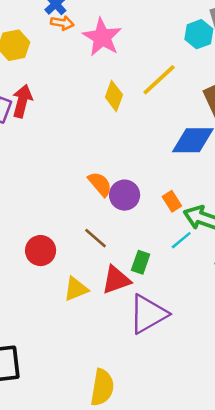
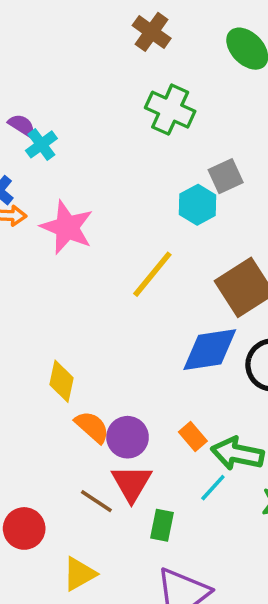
yellow diamond: (114, 96) -> (61, 381), moved
red triangle: (116, 280) -> (132, 483), moved, turned -32

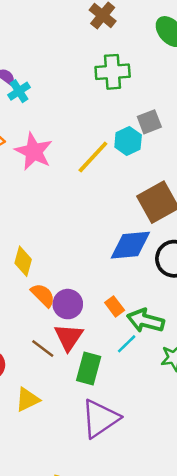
green cross: (170, 110) -> (113, 72), turned -32
yellow line: (152, 274) -> (93, 157), moved
green rectangle: (162, 525) -> (89, 369), size x1.4

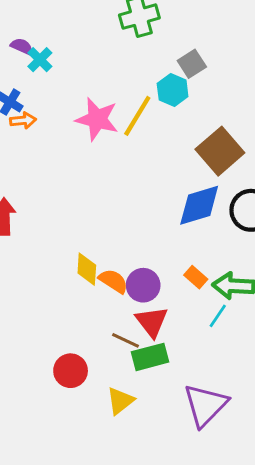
pink star: (34, 151) -> (97, 119), moved
yellow diamond: (23, 261) -> (87, 269), moved
green rectangle: (89, 369) -> (150, 357), moved, turned 72

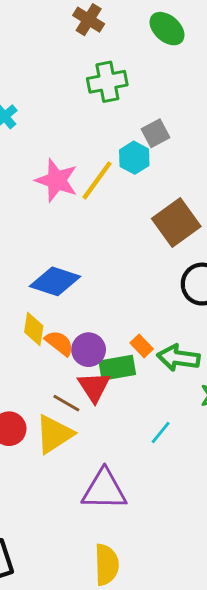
blue diamond: (199, 205) -> (55, 281), moved, turned 30
cyan line: (218, 316) -> (161, 433), moved
green rectangle: (150, 357) -> (117, 368), moved
yellow triangle: (120, 401) -> (54, 434), moved, size x1.4
purple triangle: (205, 405) -> (104, 490), moved, turned 42

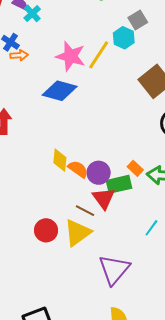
blue diamond: (55, 281) -> (60, 91), moved
purple triangle: (104, 490) -> (114, 270), turned -48

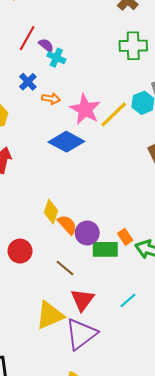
cyan cross: (32, 13) -> (56, 58), turned -36
orange arrow: (19, 55) -> (51, 99), moved
red triangle: (104, 198) -> (82, 300), moved
red circle: (46, 230) -> (20, 251), moved
yellow triangle: (77, 233) -> (50, 315), moved

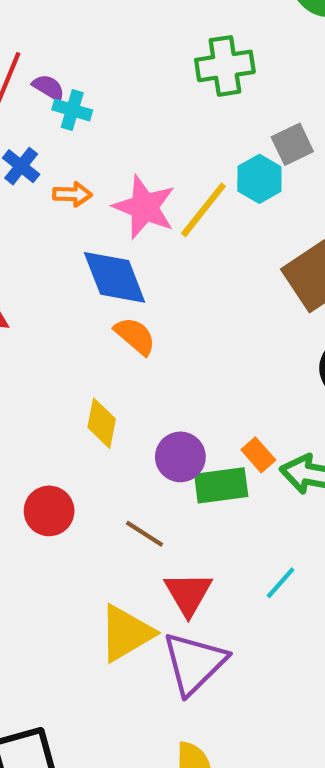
blue diamond: (66, 142) -> (115, 277), turned 48
orange semicircle: (67, 225) -> (135, 336), moved

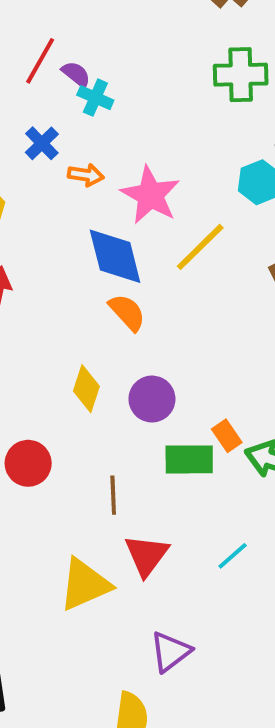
yellow line: (203, 210) -> (200, 247), moved
purple circle: (180, 457) -> (152, 399), moved
brown line: (144, 534) -> (113, 495), turned 48
purple triangle: (194, 663) -> (170, 652), moved, size x0.7

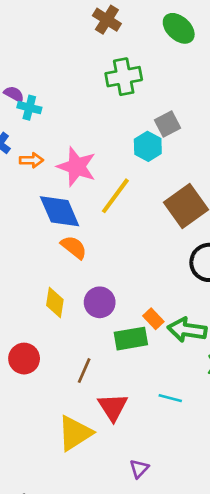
brown line: (113, 495) -> (84, 371), turned 35
cyan line: (233, 556) -> (170, 398), turned 65
purple triangle: (170, 652) -> (139, 469), size x0.7

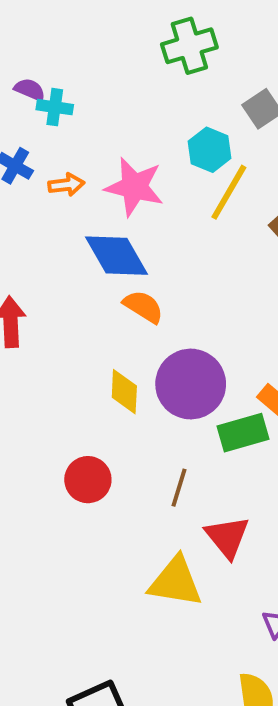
cyan hexagon: (148, 146) -> (210, 150), moved
yellow line: (115, 196) -> (229, 192), moved
purple circle: (100, 302) -> (191, 384), size x1.5
yellow triangle: (75, 433) -> (175, 582), turned 48

